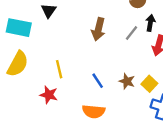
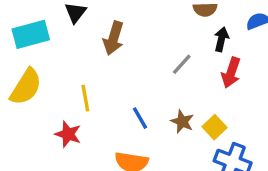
cyan rectangle: (19, 28) -> (31, 34), turned -30
brown arrow: (98, 29) -> (113, 38), moved
gray line: (131, 33) -> (182, 64), moved

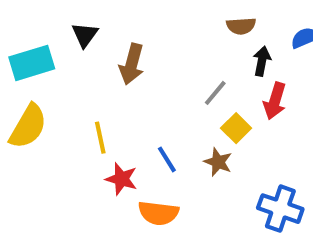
yellow square: (214, 127) -> (236, 128), moved
red star: (68, 134) -> (121, 179), moved

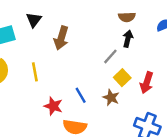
black arrow: (262, 61) -> (128, 39), moved
red arrow: (275, 101) -> (147, 83), moved
yellow line: (100, 138) -> (35, 72), moved

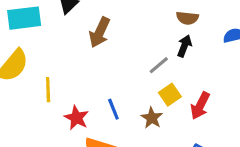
yellow line: (35, 72) -> (48, 90), moved

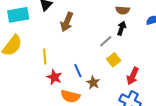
yellow line: (48, 90) -> (45, 57), moved
red arrow: (200, 106) -> (133, 76), moved
brown star: (152, 118) -> (93, 83), moved

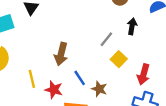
brown arrow: (67, 22) -> (61, 54), moved
black arrow: (122, 28) -> (132, 26), moved
yellow line: (45, 57) -> (32, 79), moved

